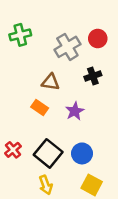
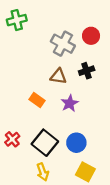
green cross: (20, 35) -> (17, 20), moved
gray cross: (67, 47) -> (63, 44), turned -30
brown triangle: (51, 82) -> (58, 76), moved

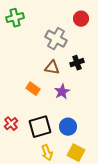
red circle: (91, 36) -> (81, 19), moved
black square: (45, 143) -> (40, 127), turned 35
yellow arrow: (43, 172) -> (47, 153), moved

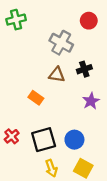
purple star: (62, 92) -> (91, 101), moved

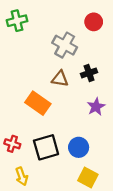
orange rectangle: (36, 98) -> (38, 103), size x1.5
red cross: (12, 136) -> (12, 144), turned -32
yellow arrow: (51, 168) -> (22, 176), moved

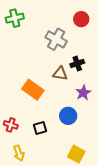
brown triangle: (60, 79) -> (60, 74), moved
black square: (46, 147) -> (40, 128), size x0.6
blue circle: (79, 147) -> (68, 116), moved

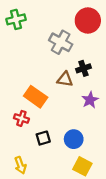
red circle: (81, 19) -> (88, 21), size x1.5
blue circle: (68, 116) -> (74, 139), moved
red cross: (11, 125) -> (21, 118), moved

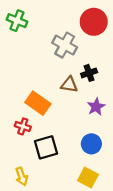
green cross: (16, 19) -> (17, 21), turned 36
black square: (43, 138) -> (46, 147), size x1.5
blue circle: (74, 139) -> (91, 144), moved

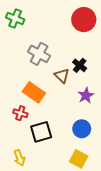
gray cross: (65, 45) -> (39, 54), moved
black cross: (89, 73) -> (80, 65), turned -32
brown triangle: (69, 85) -> (62, 76), turned 35

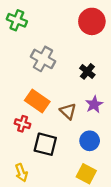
brown triangle: (62, 76) -> (68, 111), moved
black square: (41, 132) -> (45, 144), turned 30

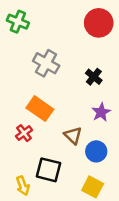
brown triangle: (68, 111) -> (73, 136), moved
red cross: (23, 124) -> (24, 133), turned 35
black square: (45, 144) -> (48, 170), moved

